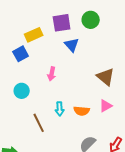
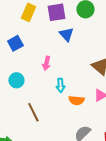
yellow rectangle: (34, 35) -> (28, 12), moved, turned -42
cyan arrow: (60, 109) -> (60, 85), moved

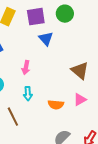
cyan arrow: (60, 85) -> (28, 94), moved

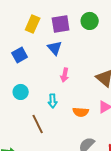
blue triangle: (46, 39) -> (55, 48), moved
pink arrow: (26, 68) -> (65, 75), moved

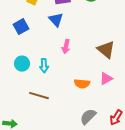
cyan arrow: (53, 101) -> (44, 66), moved
brown line: (38, 124) -> (39, 96), turned -48

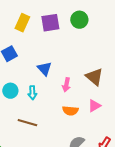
blue triangle: (56, 20) -> (44, 69), moved
pink arrow: (66, 47) -> (66, 85), moved

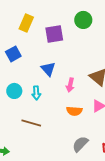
purple square: (50, 23) -> (54, 34), moved

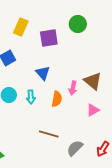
pink arrow: (70, 85) -> (73, 88), moved
orange semicircle: (74, 111) -> (57, 99), moved, turned -84
brown line: (31, 123) -> (49, 134), moved

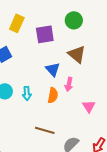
blue triangle: (43, 73) -> (53, 69), moved
brown triangle: (93, 81) -> (77, 54), moved
pink triangle: (93, 110) -> (89, 106), turned -32

